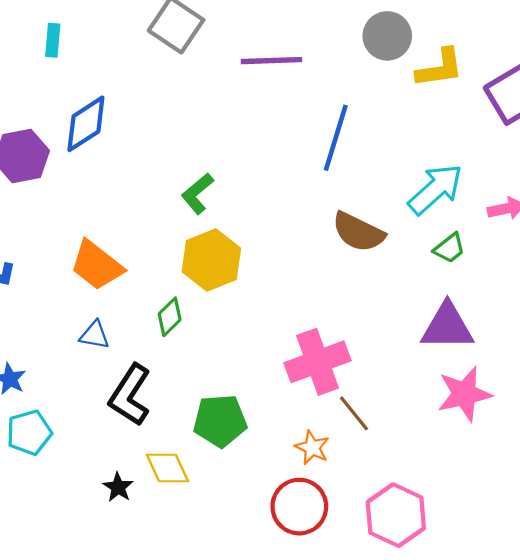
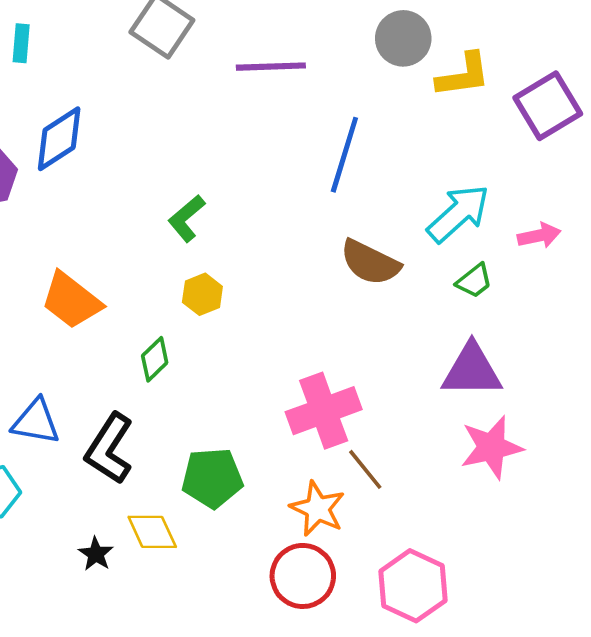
yellow hexagon: (211, 260) -> (202, 294), size x0.6
blue triangle: (95, 335) -> (36, 422), moved, size x1.4
orange star: (312, 448) -> (318, 509), size x1.4

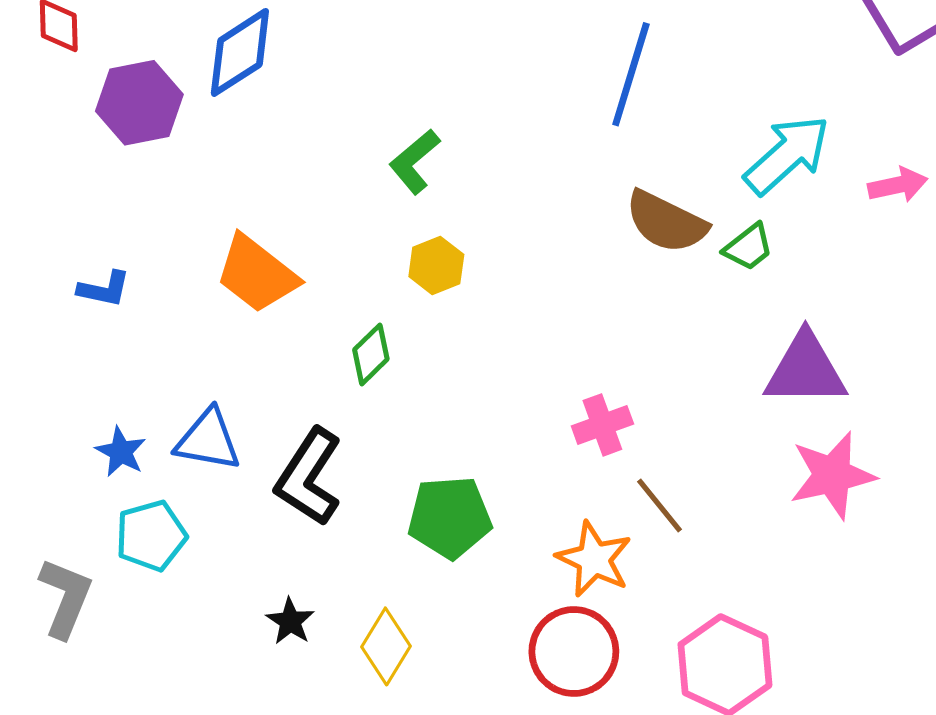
green trapezoid: (474, 281) -> (748, 247), moved
pink cross: (324, 411) -> (602, 425), size x0.6
yellow diamond: (152, 532) -> (386, 646), moved, turned 56

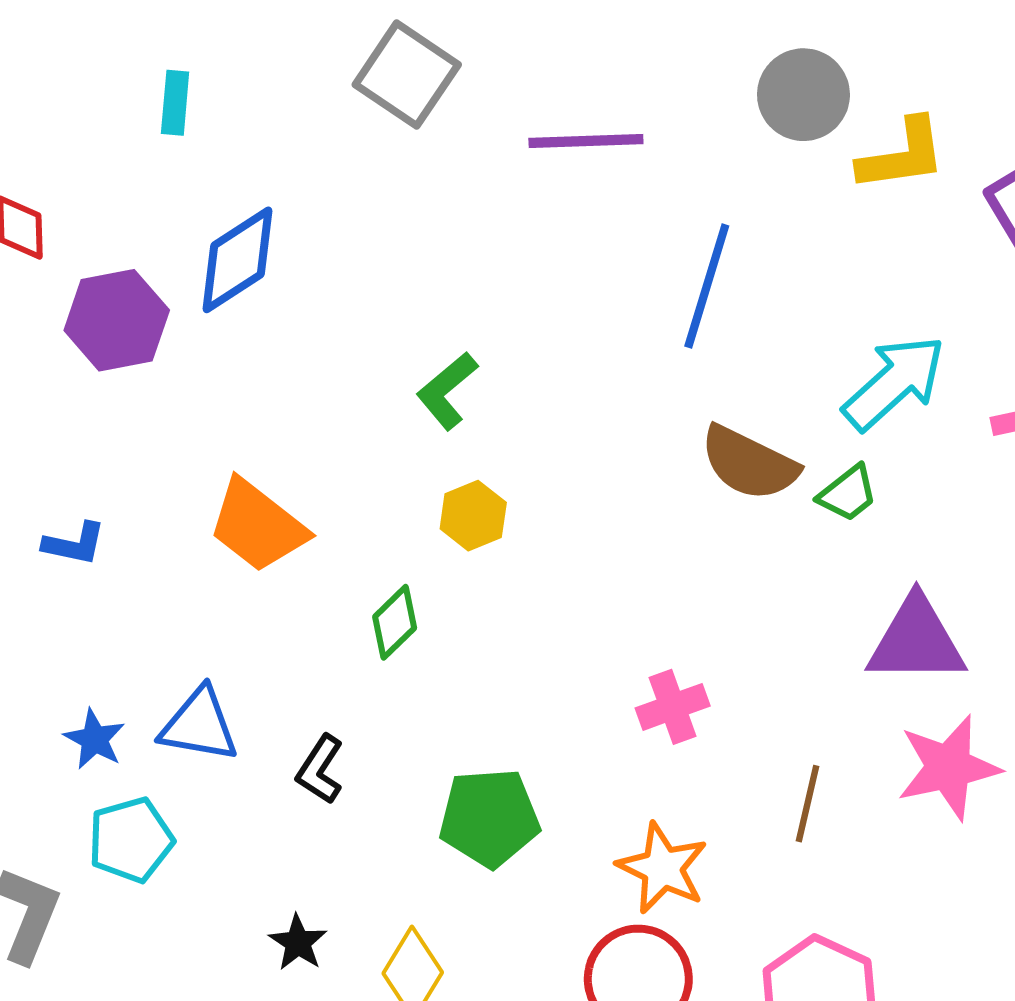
black L-shape: (309, 477) -> (320, 769), size x0.6
brown line: (659, 505) -> (808, 804), moved, turned 52

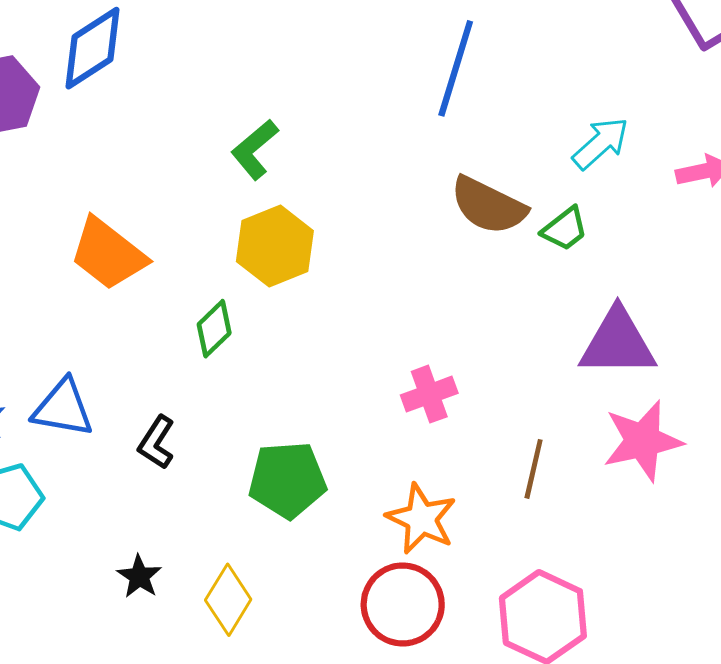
cyan arrow: (894, 383) -> (601, 143), size x0.7
yellow hexagon: (473, 516) -> (275, 246), size x1.5

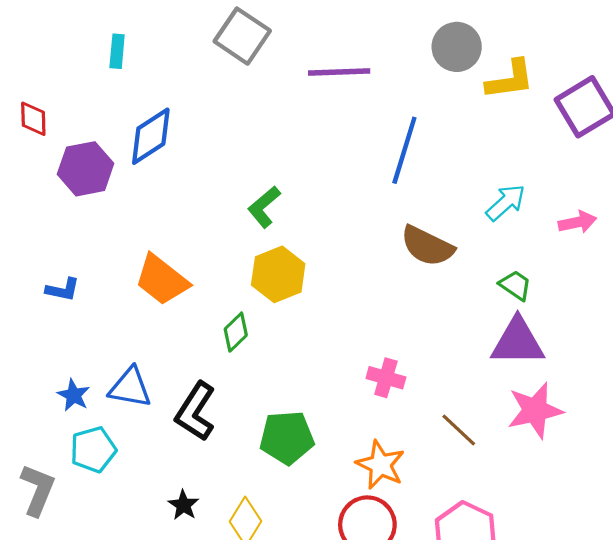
green trapezoid: (565, 229) -> (515, 285), moved, turned -108
pink cross: (429, 394) -> (386, 378), turned 36
black L-shape: (156, 442) -> (195, 412), size x1.6
brown line: (534, 469) -> (459, 430), turned -60

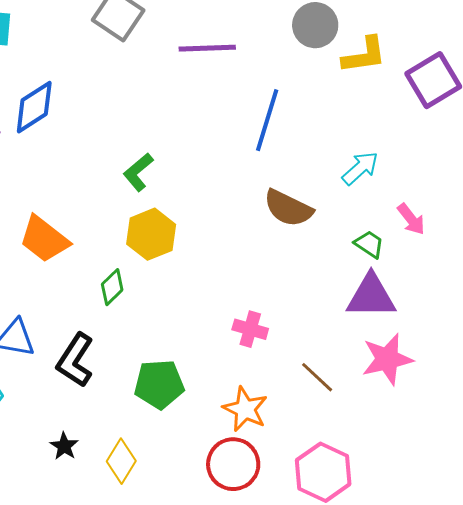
pink arrow: (577, 222) -> (411, 219), moved, turned 64

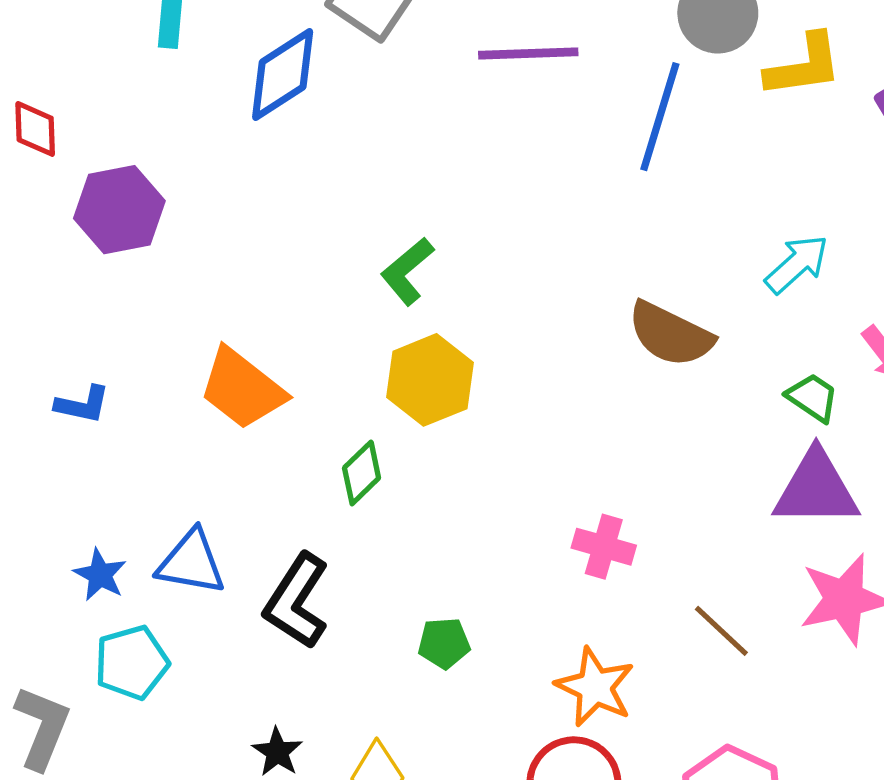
blue diamond: (34, 107) -> (283, 75), moved
blue line: (267, 120) -> (660, 117), moved
green pentagon: (159, 384) -> (444, 643), size x0.6

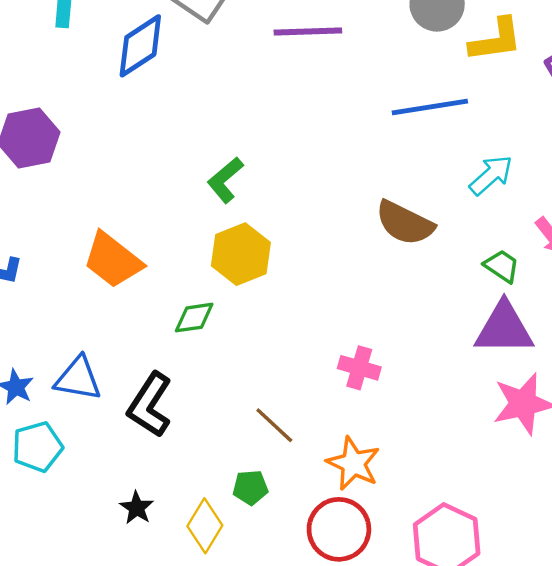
blue line: (660, 117) -> (430, 107), moved, turned 64
green diamond: (362, 473) -> (194, 318), turned 36
brown line: (721, 631) -> (274, 425), moved
green pentagon: (444, 643) -> (250, 487), moved

